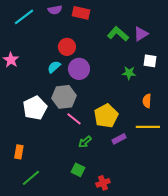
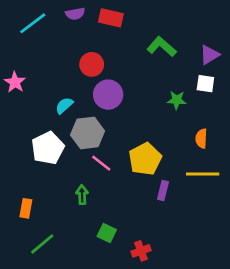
purple triangle: (141, 34) -> (210, 55), moved
cyan semicircle: (54, 67) -> (64, 106), moved
purple rectangle: (119, 139) -> (163, 191), turned -48
green arrow: (85, 142) -> (82, 195), moved, turned 128

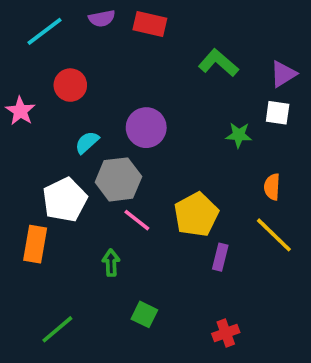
red circle: (92, 64) -> (70, 85), moved
yellow line: (203, 174) -> (274, 235), turned 44
orange rectangle: (26, 208) -> (35, 244), moved, size x1.4
red cross: (141, 251) -> (226, 333), moved

